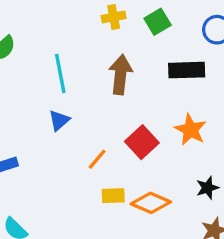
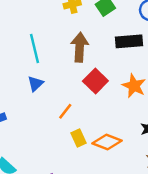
red square: (142, 142) -> (95, 81), moved
yellow rectangle: (113, 196) -> (79, 138), turned 70

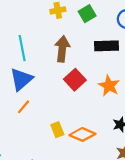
blue triangle: (35, 84) -> (21, 79), size x1.6
orange line: (65, 111) -> (23, 107), moved

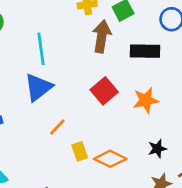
brown arrow: (62, 49) -> (102, 36), moved
orange star: (109, 86) -> (146, 100), turned 30
orange line: (23, 107) -> (57, 127), moved

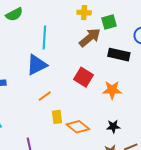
brown arrow: (102, 36) -> (90, 38), turned 30
red square: (104, 91) -> (84, 77), turned -30

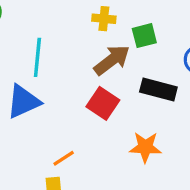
red square: (84, 77) -> (103, 103), moved
orange line: (45, 96) -> (64, 158), moved

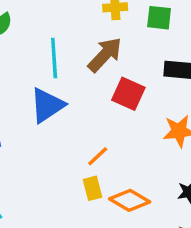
green square: (144, 36) -> (159, 18), turned 30
brown arrow: (112, 60) -> (105, 55), moved

